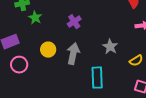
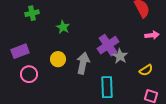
green star: (35, 18) -> (63, 27), moved
purple cross: (74, 22) -> (108, 45), moved, size x1.5

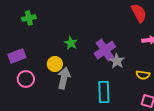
green star: (63, 27) -> (71, 43), moved
gray arrow: (83, 63) -> (64, 78), moved
yellow semicircle: (146, 70) -> (143, 75), turned 40

